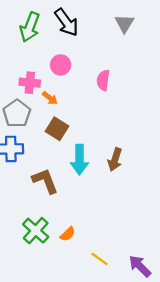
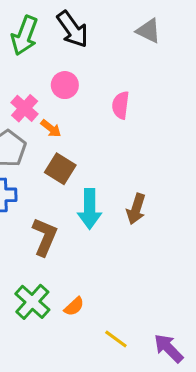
gray triangle: (124, 24) -> (148, 31), turned -36
pink cross: (30, 83) -> (25, 108), turned 36
brown L-shape: (45, 181) -> (45, 237), turned 44

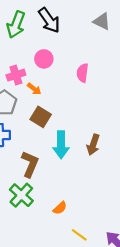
pink cross: (25, 108) -> (16, 75), turned 30
green cross: (32, 302) -> (21, 195), moved
orange semicircle: (74, 306) -> (60, 208), moved

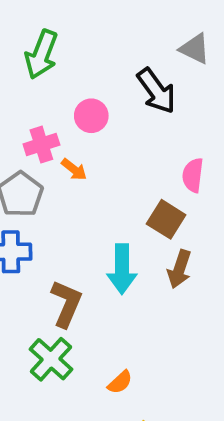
black arrow: (49, 20) -> (156, 91), moved
pink semicircle: (82, 73) -> (193, 175), moved
brown square: (41, 117) -> (166, 219), moved

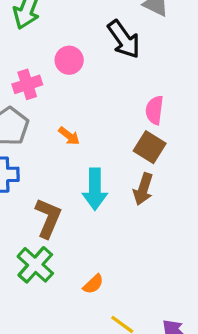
orange arrow: (74, 169) -> (69, 136), moved
brown square: (166, 219) -> (150, 147), moved

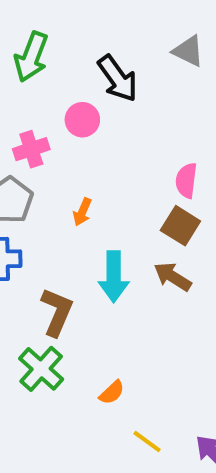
black arrow: (124, 39) -> (118, 78), moved
orange arrow: (69, 136) -> (82, 212), turned 75
brown arrow: (143, 189) -> (173, 277), turned 104

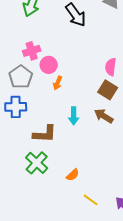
pink circle: (82, 120) -> (49, 65), moved
cyan arrow: (114, 277) -> (74, 116), size x0.7
brown L-shape: (57, 312) -> (45, 134), turned 70

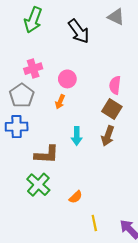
pink circle: (49, 65) -> (67, 79), moved
brown arrow: (104, 116) -> (108, 136), turned -102
yellow line: (91, 200) -> (94, 223), turned 42

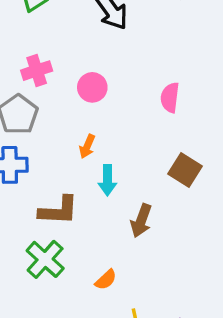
orange arrow: (60, 102) -> (87, 146), moved
brown square: (112, 109) -> (185, 170), moved
brown arrow: (108, 136) -> (141, 221), moved

